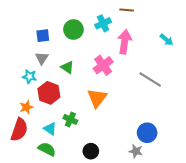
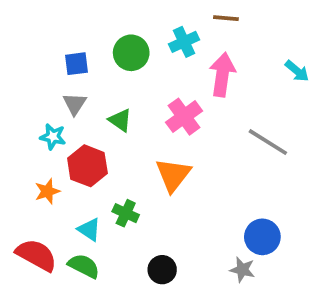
red semicircle: (19, 130) -> (36, 255), moved, turned -80

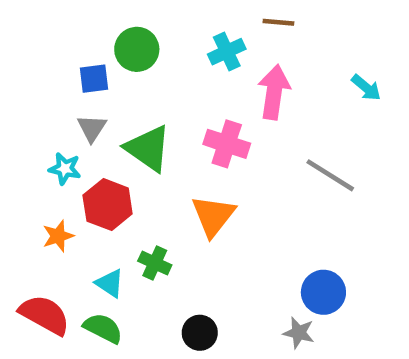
green circle: (131, 53) -> (137, 49), moved
pink cross: (184, 117) -> (227, 144), turned -36
green triangle: (120, 120) -> (148, 148), size x1.6

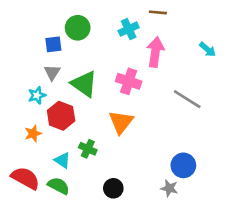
cyan star: (65, 169) -> (37, 95), turned -30

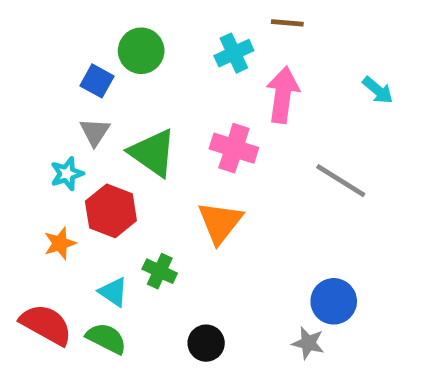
blue square: (53, 44) -> (97, 81), turned 36

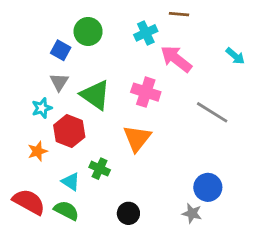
pink arrow: (283, 95) -> (176, 59), turned -60

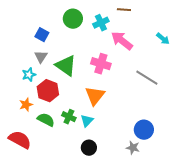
green circle: (88, 31) -> (73, 19), moved
cyan triangle: (71, 182) -> (87, 121), moved, turned 40
green semicircle: (66, 210) -> (46, 120), moved

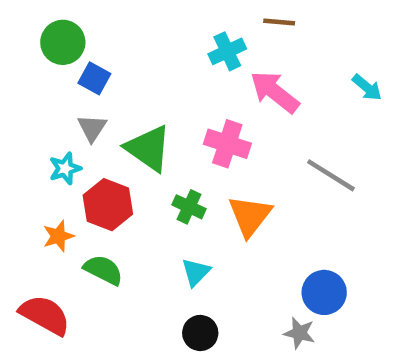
green circle: (73, 19) -> (63, 42), moved
orange triangle: (95, 96) -> (250, 216), moved
green cross: (69, 117) -> (189, 207), moved

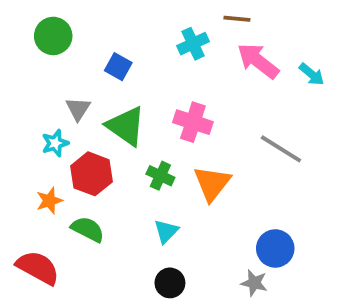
blue square: (94, 78) -> (118, 67), moved
pink arrow: (275, 92) -> (258, 61), moved

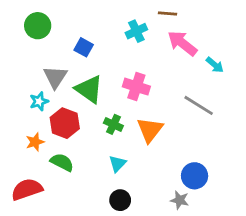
cyan arrow: (312, 74) -> (215, 65), moved
gray triangle: (78, 109) -> (55, 77), size x1.4
red semicircle: (38, 268) -> (27, 189), turned -48

